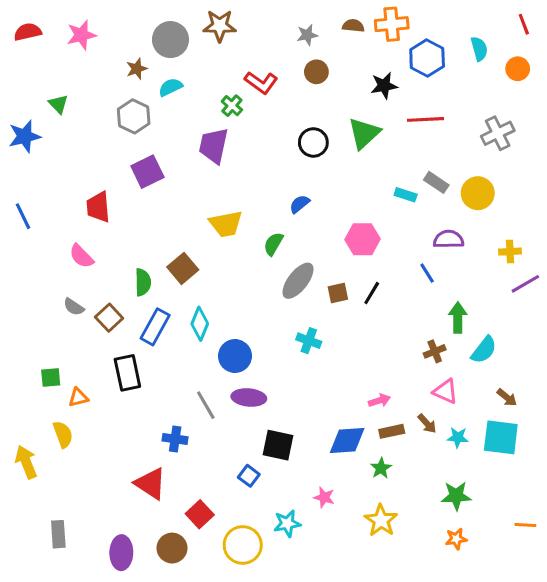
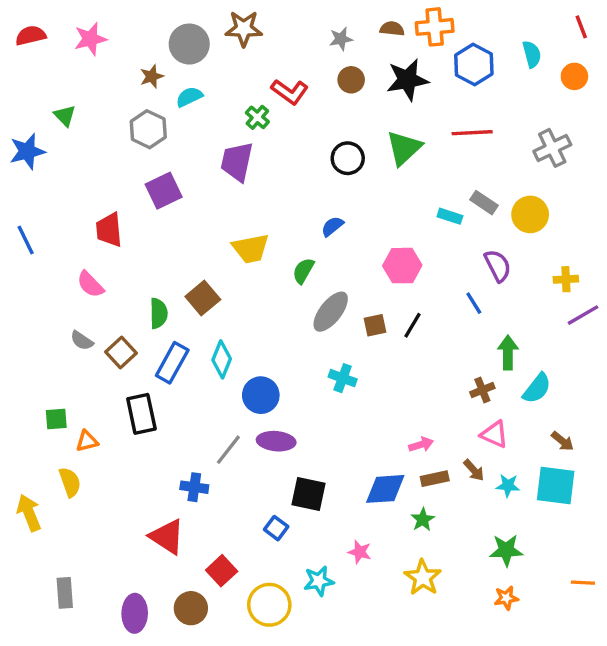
black star: (384, 86) -> (407, 80), moved, size x1.4
purple semicircle: (449, 239) -> (498, 266), turned 64
gray line: (206, 405) -> (228, 450), turned 68

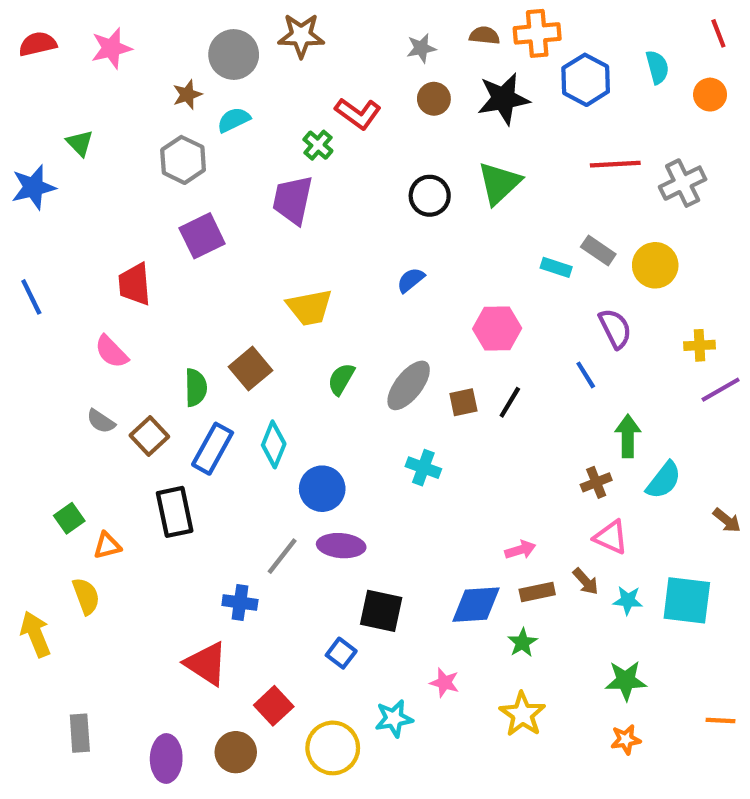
red line: (472, 133) -> (615, 164), moved
green semicircle: (303, 271) -> (341, 379), moved
green square: (56, 419) -> (69, 518), turned -30
brown arrow: (562, 441) -> (727, 520), moved

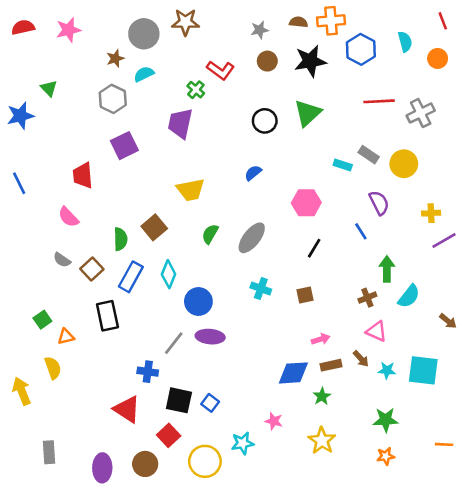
brown square: (463, 402) -> (305, 295), moved
black square: (381, 611) -> (179, 400), moved

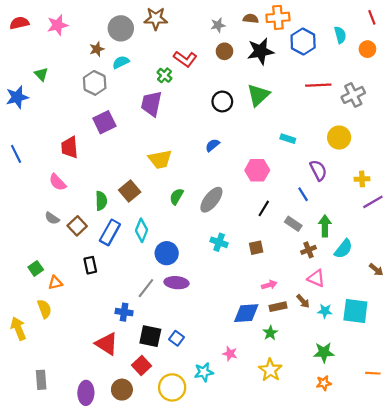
gray rectangle: (369, 155) -> (293, 224), moved
black rectangle: (107, 316) -> (90, 265), size x0.7

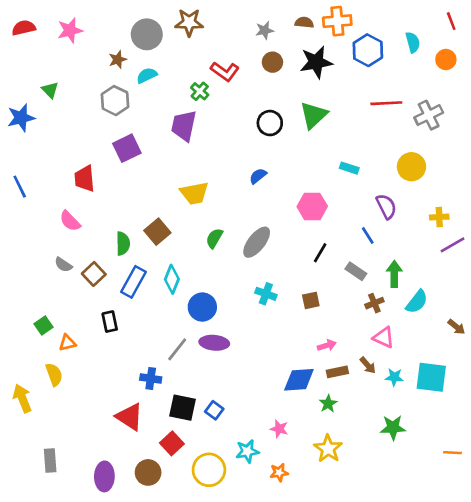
orange star: (324, 383) -> (279, 472), moved

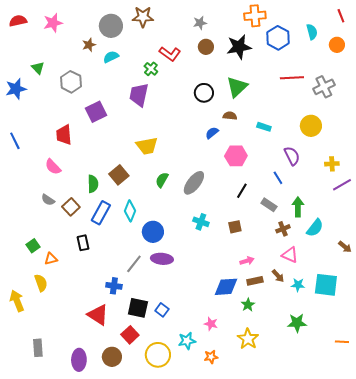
brown semicircle: (304, 22) -> (230, 116), moved
gray hexagon: (115, 101) -> (71, 82), moved
blue semicircle: (258, 176) -> (212, 133), moved

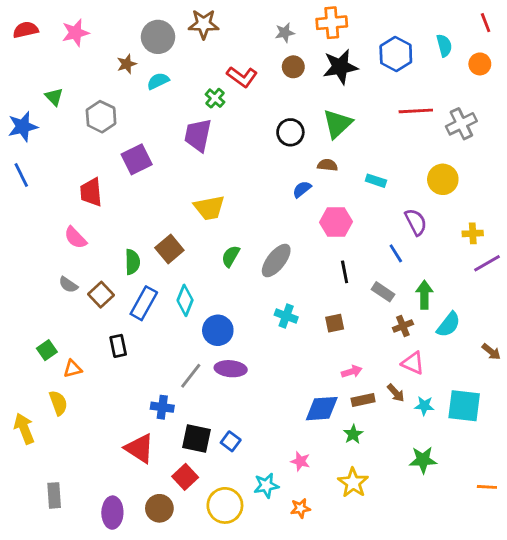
orange cross: (255, 16) -> (332, 23), moved
blue line: (15, 141) -> (21, 175), moved
black line: (242, 191) -> (345, 272), turned -42

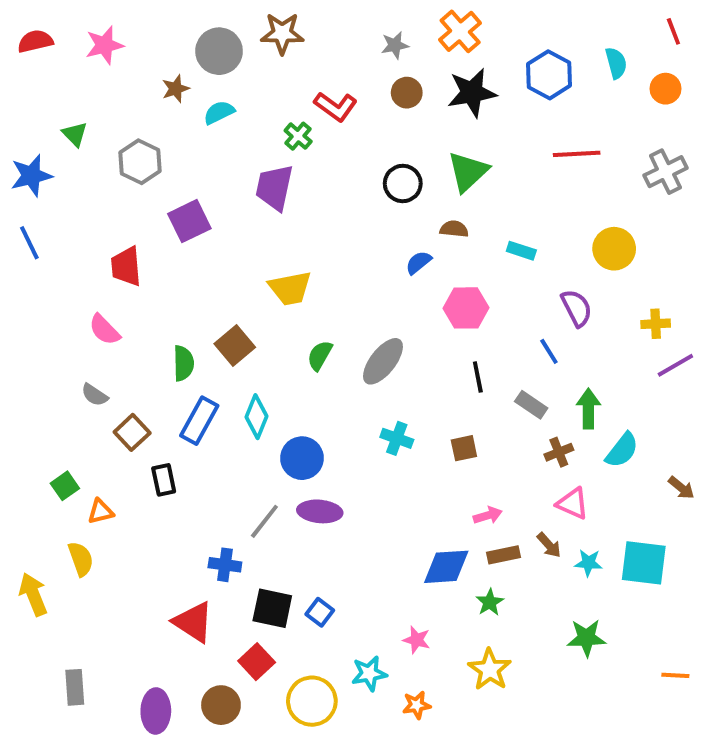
orange cross: (332, 23) -> (460, 31), turned -36
gray cross: (461, 124) -> (666, 172), moved
brown square: (101, 295) -> (132, 432), moved

